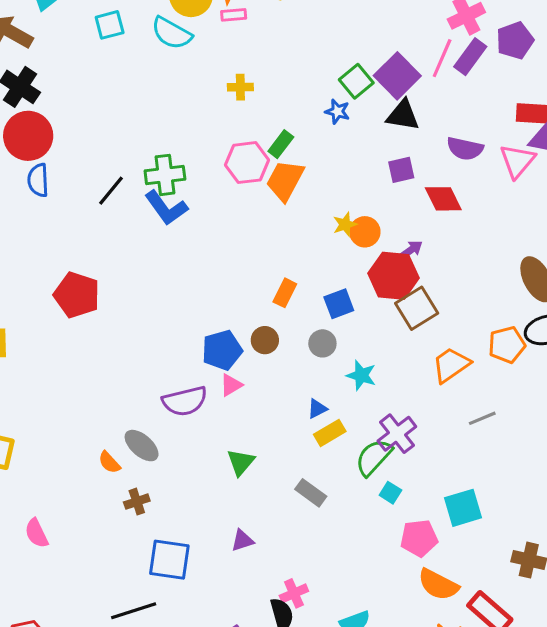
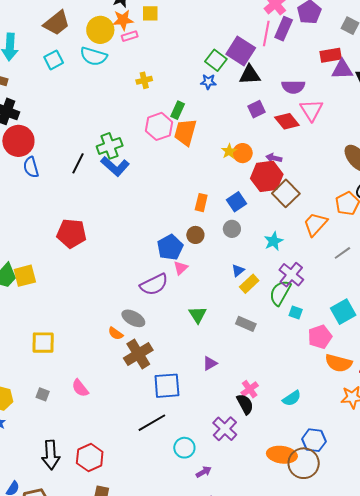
pink triangle: (517, 161) -> (311, 110), moved
purple arrow: (411, 250) -> (274, 158), turned -119
cyan star: (361, 375) -> (274, 241), moved, turned -30
brown cross: (137, 502) -> (138, 354), size x1.8

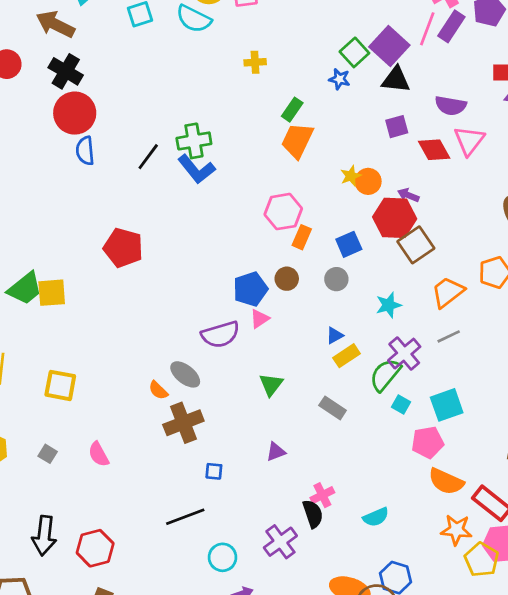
pink hexagon: (159, 126) -> (283, 212), moved
gray line: (342, 253) -> (449, 336), moved
cyan square: (343, 312) -> (447, 405), moved
blue square: (167, 386) -> (214, 471), size x0.5

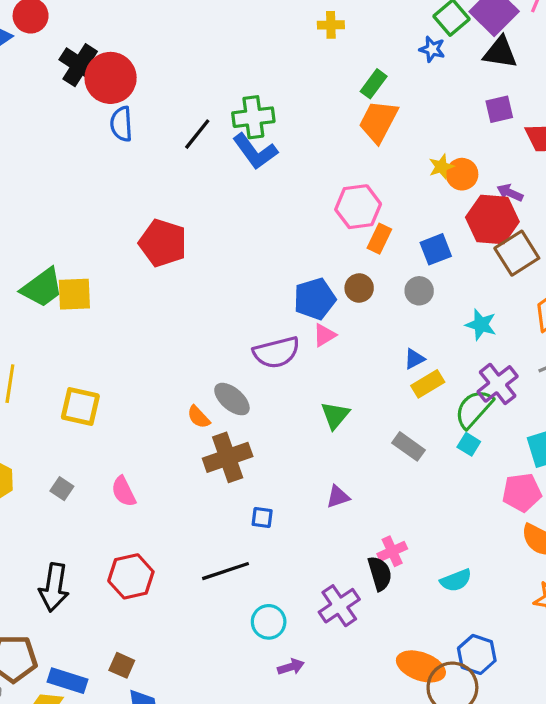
black cross: (66, 71) -> (80, 65), moved
cyan star: (389, 305) -> (481, 325), turned 30
cyan square: (401, 405) -> (469, 444), moved
red hexagon: (95, 548) -> (131, 576), moved

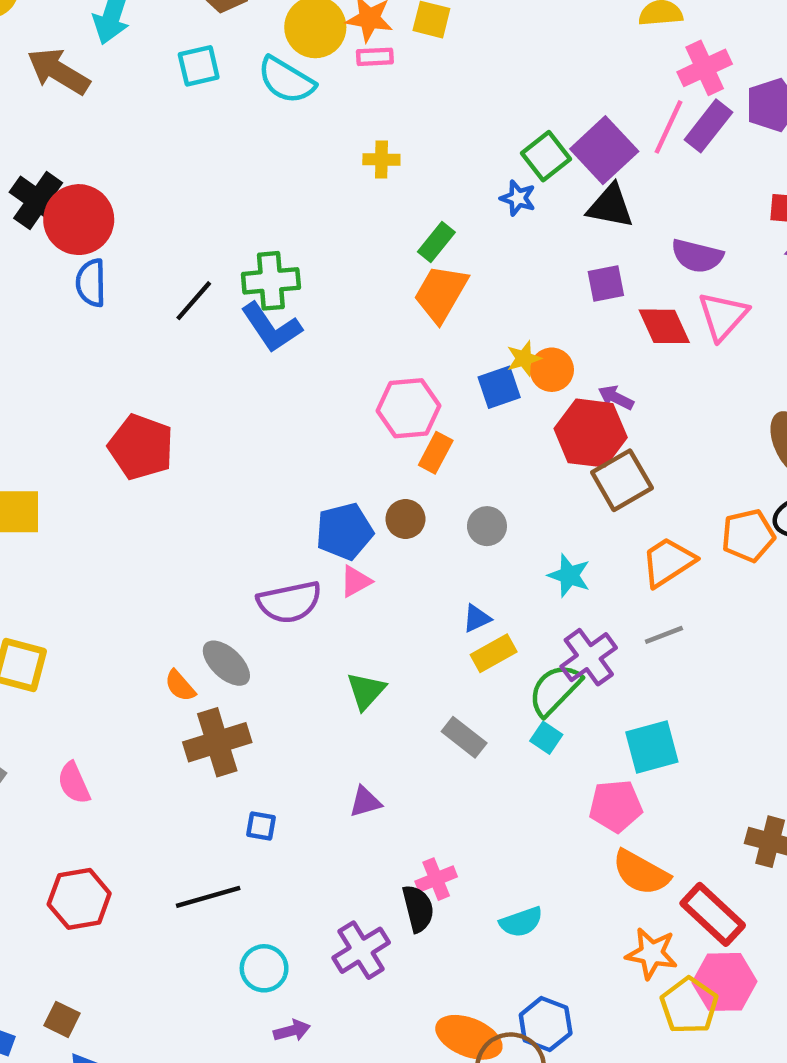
blue square: (436, 249) -> (499, 387), moved

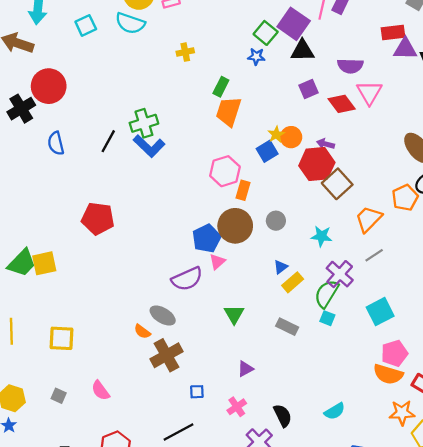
black cross: (38, 201) -> (21, 109), turned 36
red circle: (79, 220) -> (49, 86), moved
brown circle: (405, 519) -> (235, 226), size x1.8
pink pentagon: (616, 806) -> (394, 353), moved
pink cross: (436, 879) -> (237, 407), moved

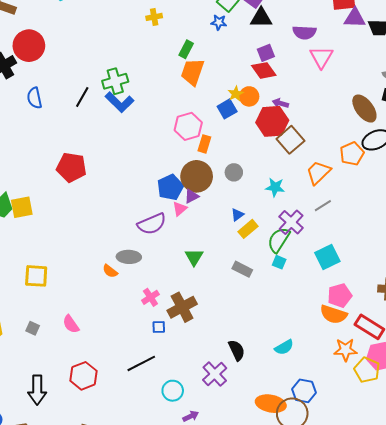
red diamond: (342, 104) -> (264, 70), moved
gray ellipse: (163, 316) -> (129, 257), turned -30
brown cross: (167, 355) -> (182, 307), moved
purple triangle: (245, 369) -> (192, 196), moved
pink cross: (237, 407) -> (150, 297), moved

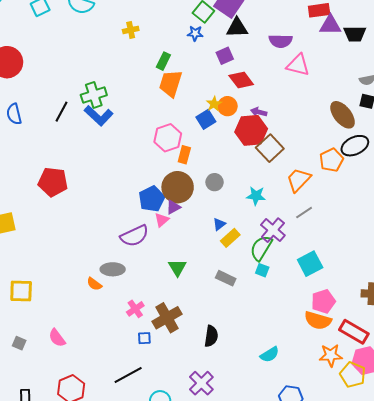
purple square: (266, 53) -> (225, 56), moved
pink triangle: (321, 57) -> (298, 65), turned -45
black semicircle: (237, 350) -> (211, 336), moved, turned 35

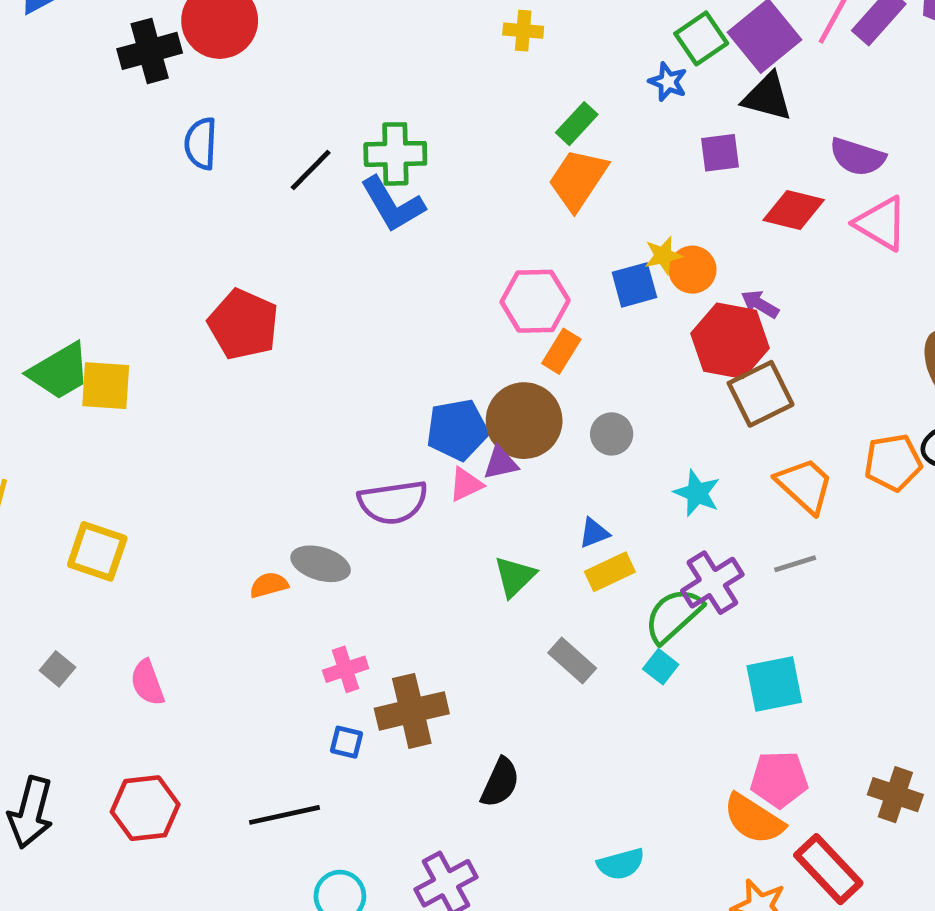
red diamond: (241, 80) -> (794, 210), moved, turned -55
orange trapezoid: (299, 180) -> (805, 485), turned 72
green triangle: (177, 268) -> (515, 577), moved
orange semicircle: (94, 284) -> (269, 585), turned 112

